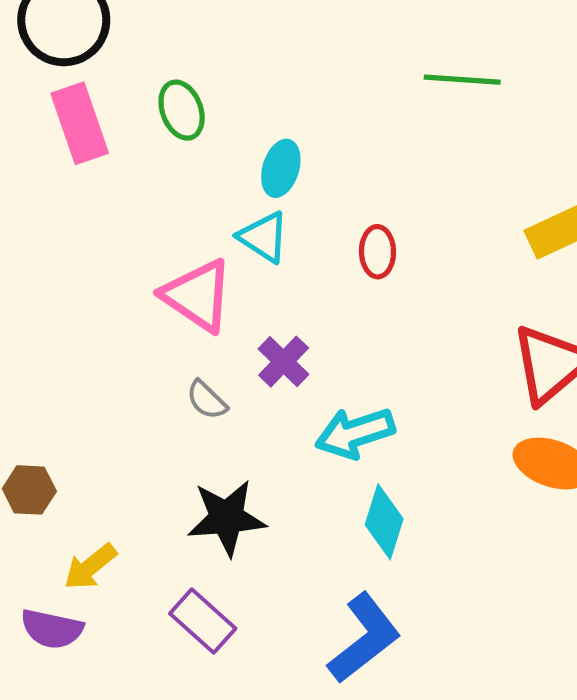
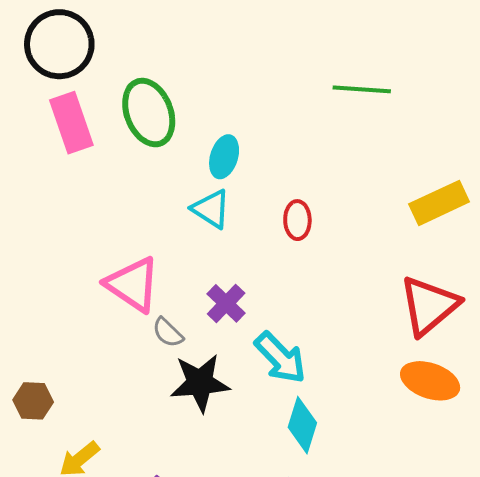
green ellipse: (182, 110) -> (149, 113), size x1.5
pink triangle: (197, 295) -> (133, 284), moved
cyan arrow: (355, 433) -> (280, 358), turned -116
black star: (227, 518) -> (200, 383), moved

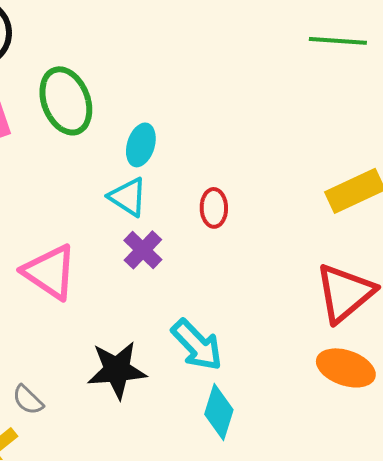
green line: (362, 89) -> (338, 41), moved
purple cross: (226, 303) -> (143, 250), moved
gray semicircle: (168, 333) -> (28, 400), moved

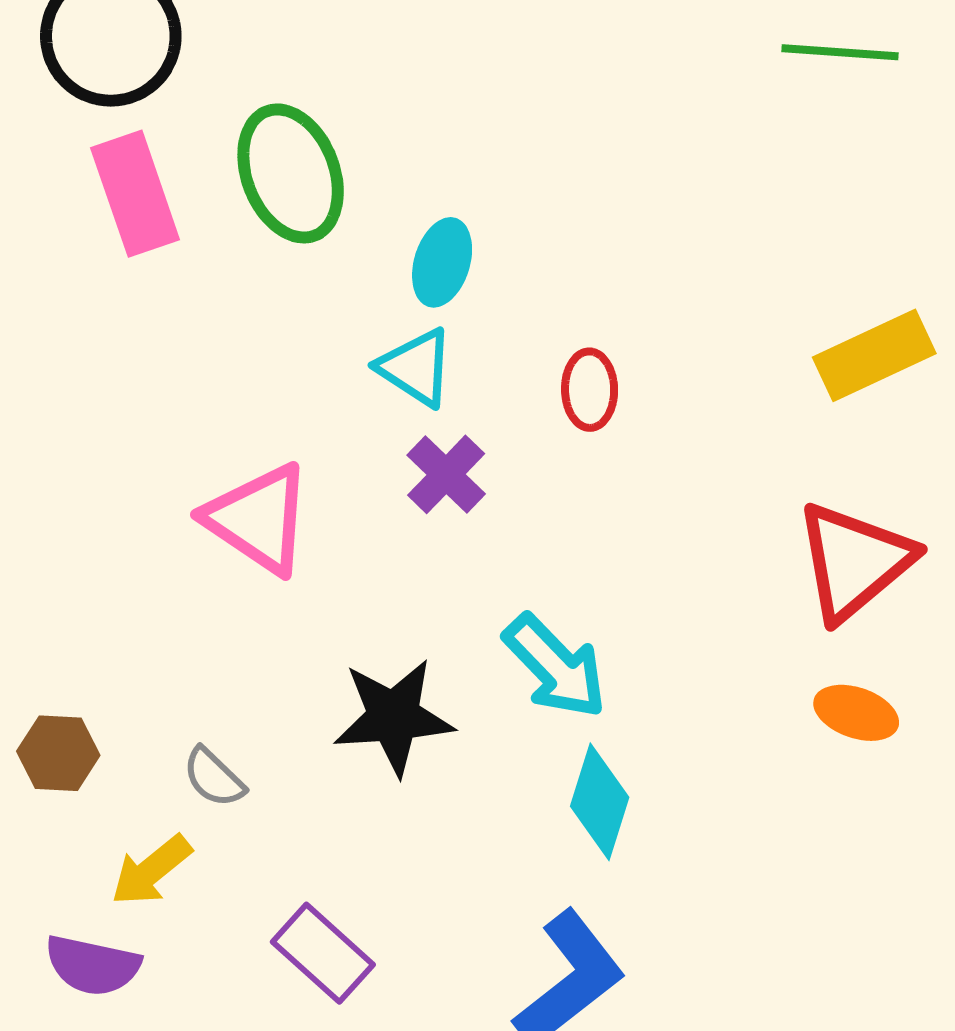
orange ellipse: (346, 368) -> (856, 713), size x0.7

